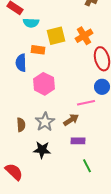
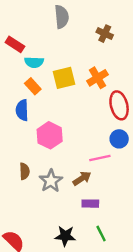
orange rectangle: (38, 50) -> (33, 86), moved, turned 40
brown semicircle: (21, 125) -> (24, 171), moved
black star: (42, 150) -> (65, 236), moved

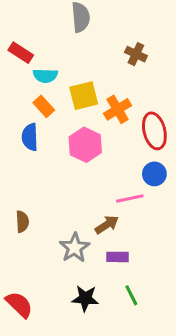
brown cross: (105, 34) -> (136, 54), moved
orange cross: (98, 78) -> (118, 109), moved
pink hexagon: (50, 135) -> (85, 145), moved
brown semicircle: (24, 171) -> (22, 222), moved
gray star: (51, 181) -> (74, 248), moved

